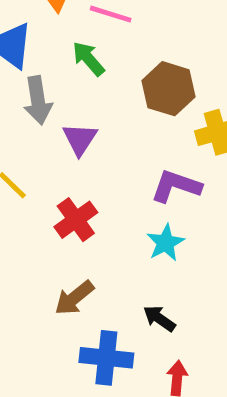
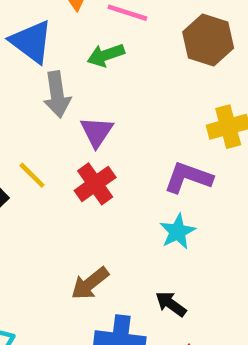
green arrow: (88, 59) -> (106, 55), turned -69
brown hexagon: (168, 89) -> (208, 40), moved
red cross: (76, 220) -> (95, 184), moved

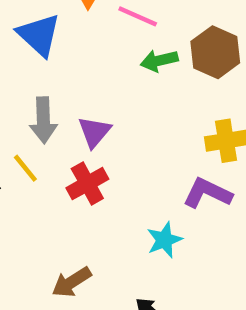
green arrow: (106, 55) -> (159, 61), moved
gray arrow: (57, 94) -> (43, 120), moved
purple L-shape: (188, 178) -> (207, 193), moved

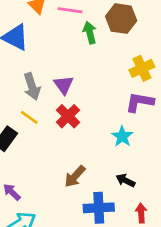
green arrow: (159, 61) -> (90, 33), turned 105

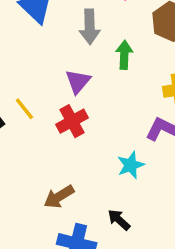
green arrow: (90, 33) -> (124, 55), moved
gray arrow: (32, 86) -> (90, 27), moved

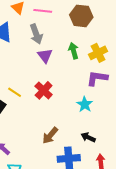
green arrow: (124, 55) -> (74, 51), moved
purple triangle: (78, 81) -> (45, 56), moved

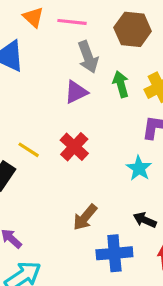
gray arrow: (36, 34) -> (88, 57), moved
purple triangle: (45, 56) -> (76, 92), turned 42

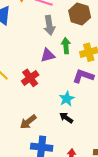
purple triangle: (76, 92) -> (48, 55), moved
black arrow: (145, 220) -> (66, 118), moved

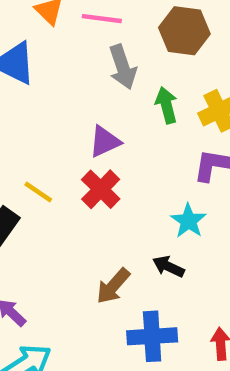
purple triangle: (48, 55) -> (105, 142), moved
black arrow: (66, 118) -> (168, 267), moved

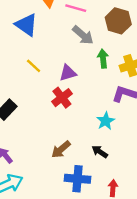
gray arrow: (123, 67) -> (83, 35), turned -40
yellow line: (38, 192) -> (34, 66), moved
black arrow: (168, 267) -> (100, 152), moved

